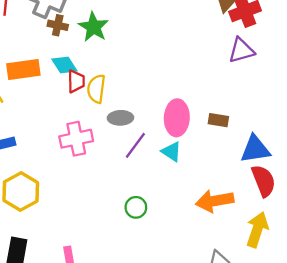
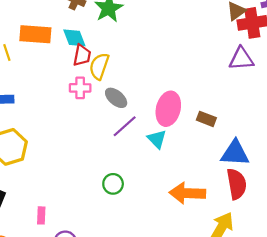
gray ellipse: (120, 118) -> (116, 98), turned 30
pink cross: (76, 139) -> (80, 88), moved, size x0.7

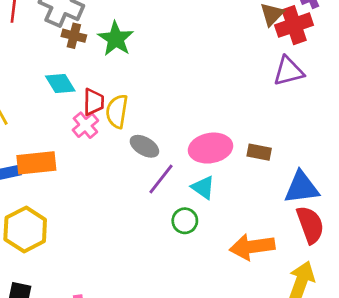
orange rectangle: (35, 34) -> (36, 163), moved
cyan diamond: (74, 38) -> (60, 84), moved
pink cross: (80, 88) -> (85, 125), moved, turned -30
pink ellipse: (168, 109) -> (210, 148), turned 76
green circle: (113, 184) -> (185, 221), moved

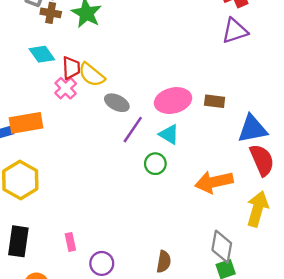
yellow semicircle: (117, 111) -> (92, 75), turned -56

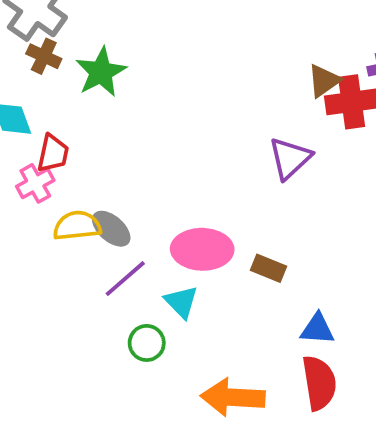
purple triangle: (235, 31) -> (290, 158), moved, turned -40
yellow semicircle: (92, 75) -> (77, 226), moved, turned 120
blue triangle: (252, 129) -> (317, 329), size x0.7

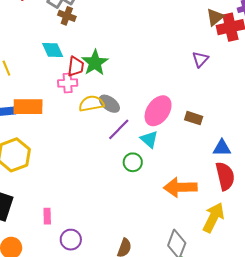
green star: (101, 72) -> (95, 63), moved
purple triangle: (290, 158) -> (200, 59), size x0.7
pink cross: (35, 183) -> (68, 83), turned 30
pink ellipse: (202, 249) -> (158, 111), turned -52

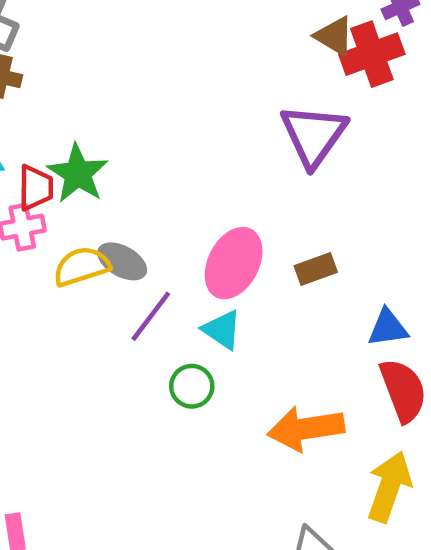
brown triangle: (215, 17) -> (334, 36), turned -42
purple triangle: (200, 59) -> (314, 135), size x1.8
brown rectangle: (194, 118) -> (316, 269), turned -30

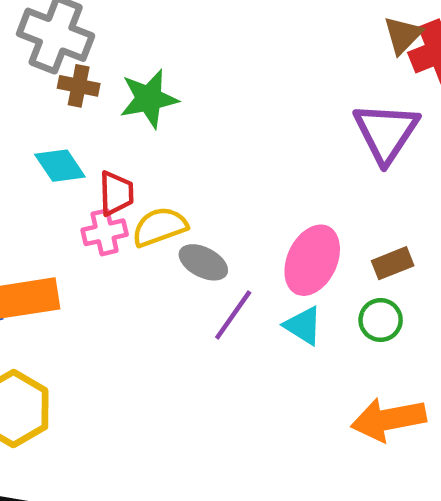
brown triangle: (334, 36) -> (403, 35), turned 45
green star: (78, 174) -> (149, 99), moved, turned 30
yellow semicircle: (82, 266) -> (160, 227), moved
green circle: (192, 386) -> (381, 320), moved

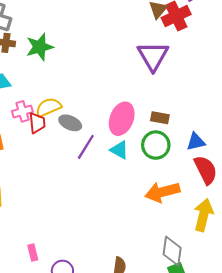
red trapezoid: (116, 193) -> (37, 123), moved
brown rectangle: (393, 263) -> (160, 118), turned 36
green circle: (381, 320) -> (156, 145), size x1.4

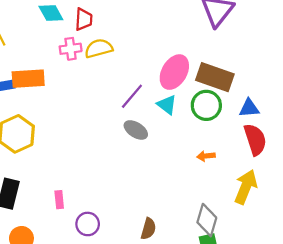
brown rectangle: (160, 118) -> (215, 77), size x1.8
red trapezoid: (37, 123) -> (84, 19), moved
gray ellipse: (70, 123) -> (136, 130), moved
orange arrow: (162, 192) -> (206, 156), size x0.5

